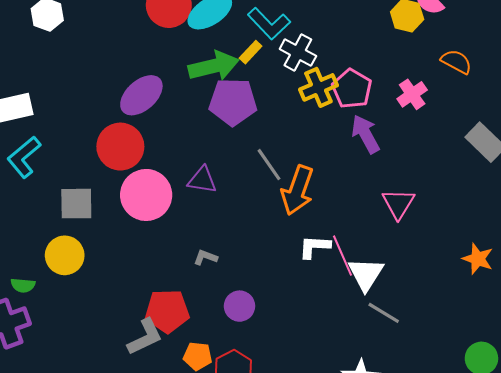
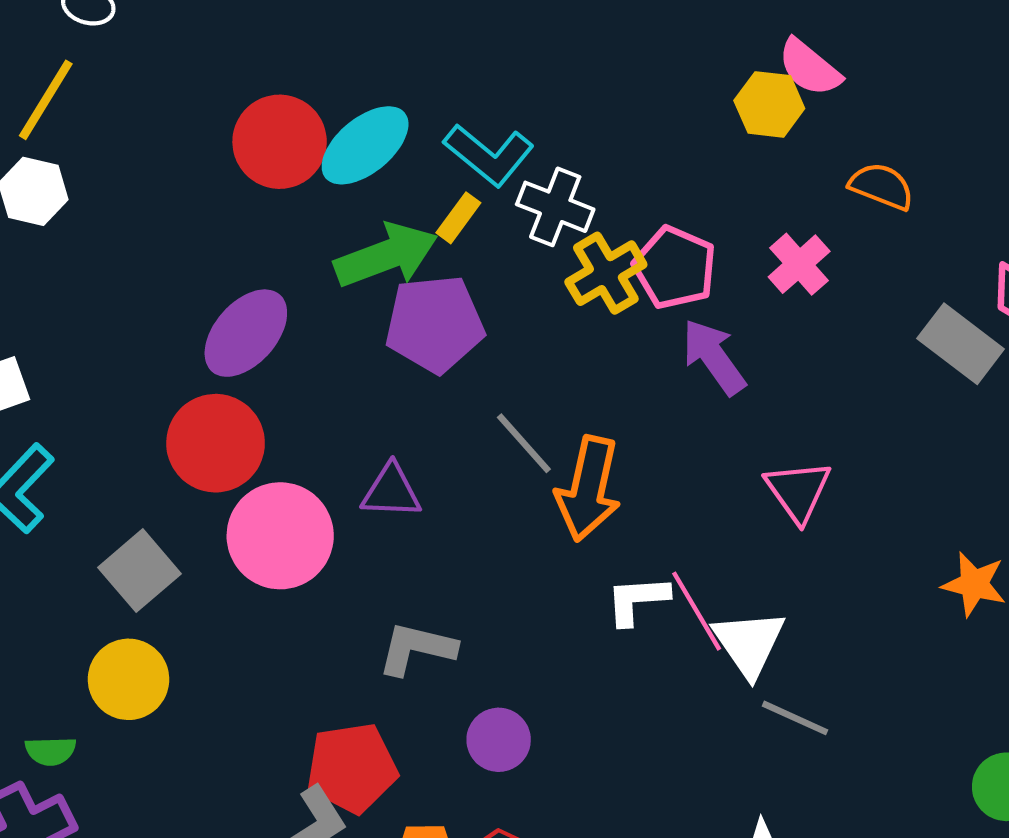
gray square: (76, 204) -> (140, 571), turned -33
gray L-shape: (205, 257) -> (417, 649), size x1.6

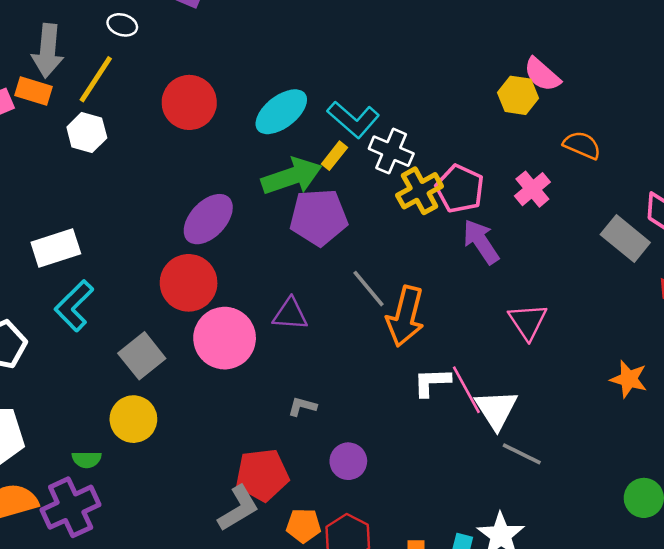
red circle: (280, 142) -> (189, 102), moved
gray L-shape: (417, 649) -> (302, 406), size x0.6

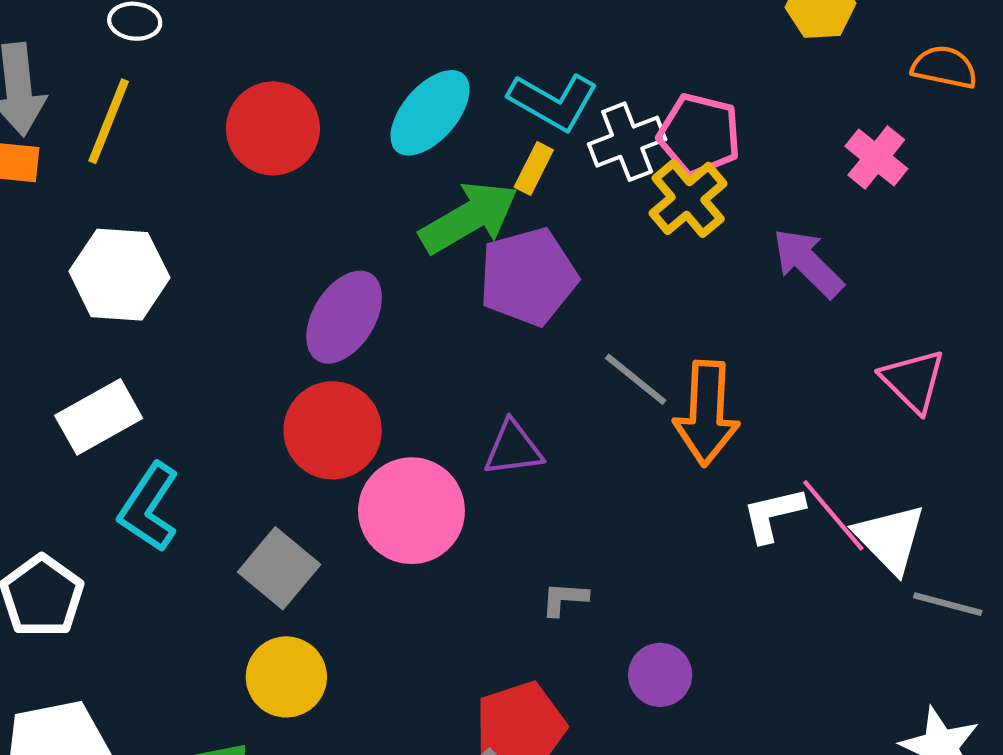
white hexagon: (87, 133) -> (119, 275), moved, size x1.4
white cross: (391, 151) -> (627, 142), turned -33
pink pentagon: (460, 189) -> (699, 135), moved

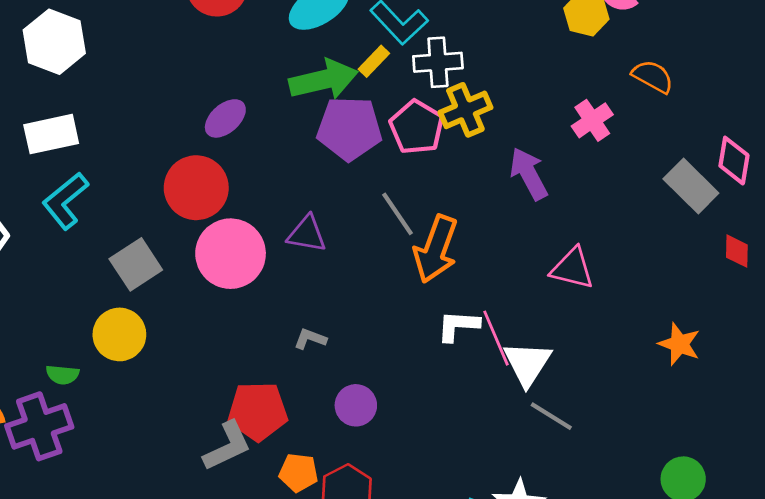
pink pentagon: (699, 135) -> (417, 127), moved
white hexagon: (119, 275) -> (54, 42), moved
purple ellipse: (344, 317) -> (225, 118), size x0.7
pink triangle: (913, 381) -> (572, 268), turned -48

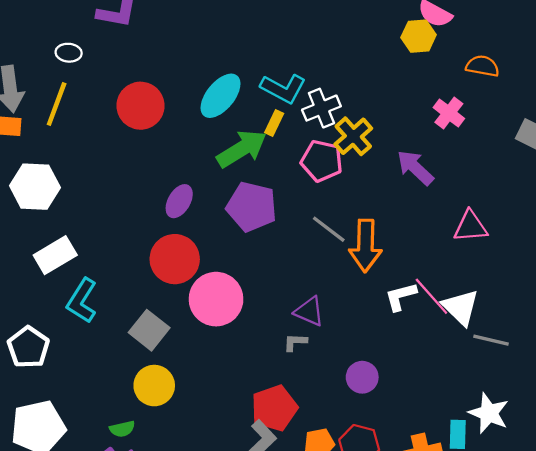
purple pentagon: (349, 128) -> (252, 207), moved, turned 30
purple triangle: (307, 234) -> (309, 311), moved, turned 32
purple circle: (356, 405) -> (362, 377), moved

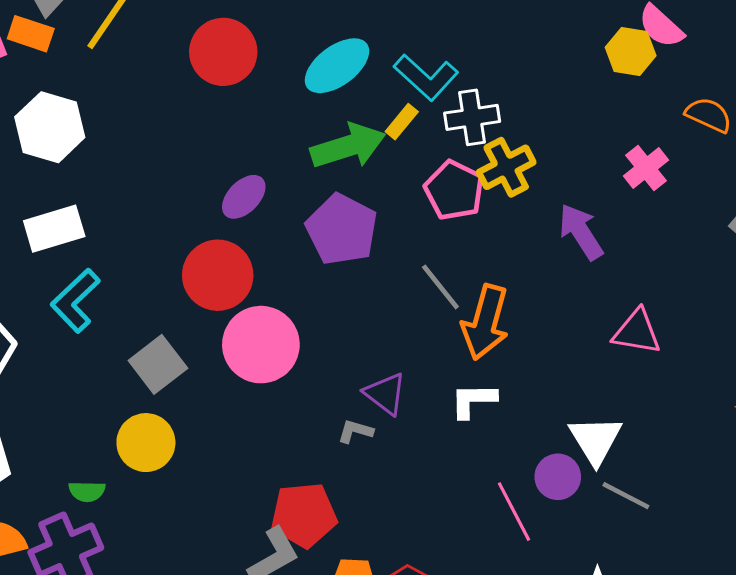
pink line: (431, 296) -> (514, 512), moved
white L-shape: (401, 297) -> (473, 400), moved
purple circle: (362, 377) -> (558, 477), moved

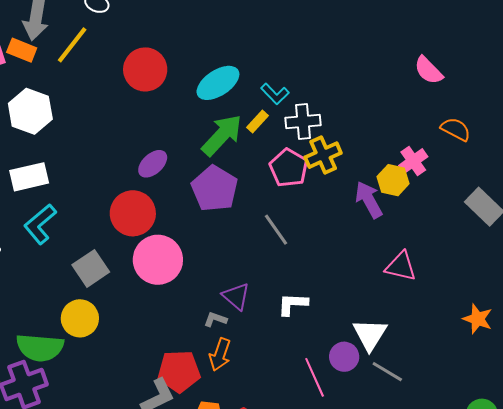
yellow hexagon: (631, 52) -> (393, 180), moved
cyan L-shape: (426, 77) -> (275, 94), size x0.7
green arrow: (348, 146) -> (222, 135), turned -33
orange arrow: (485, 322) -> (220, 354), moved, size x0.7
green semicircle: (87, 491) -> (40, 348), size x2.0

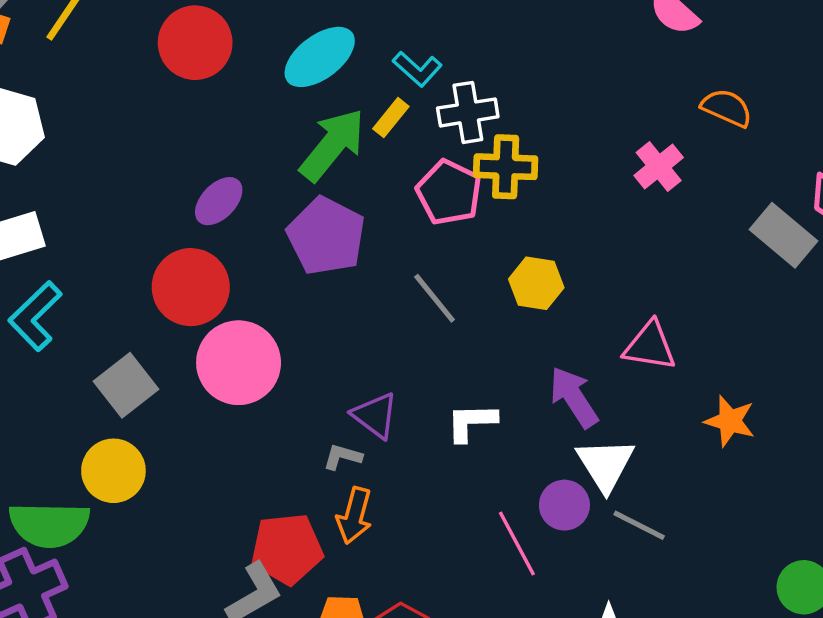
yellow cross: (323, 155) -> (506, 167), turned 30
yellow hexagon: (393, 180) -> (536, 283), moved
purple arrow: (369, 200) -> (574, 397), moved
orange star: (478, 319) -> (730, 421), moved

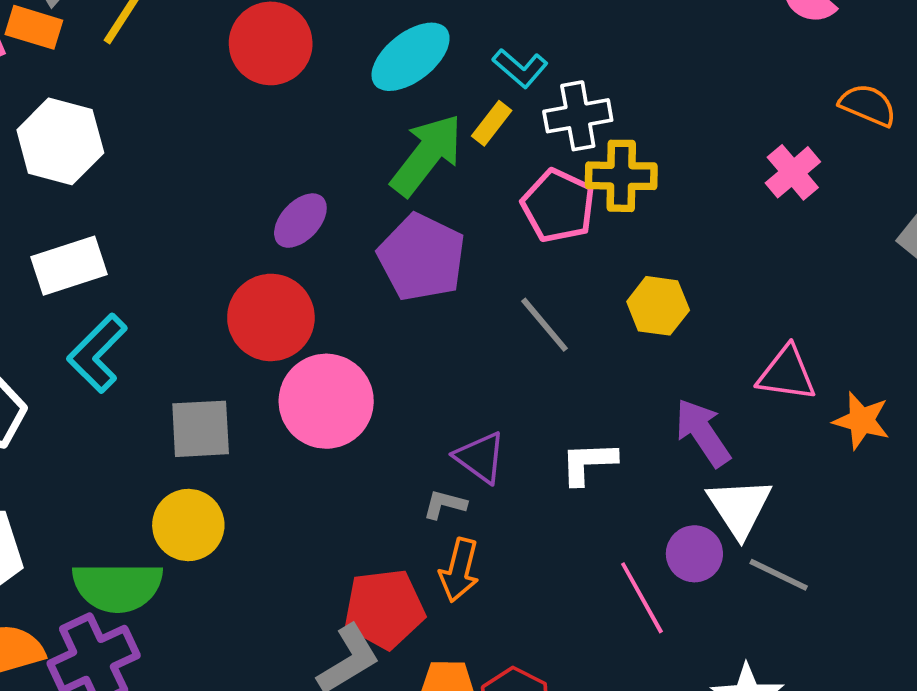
gray square: (126, 385) -> (201, 429), turned 36
orange star: (730, 421) -> (861, 421), moved

